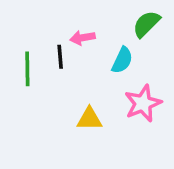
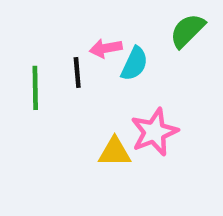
cyan semicircle: (122, 60) -> (134, 64), moved
pink star: (143, 103) -> (154, 132), moved

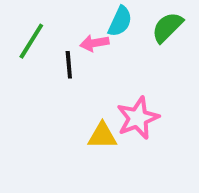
cyan semicircle: (134, 64) -> (120, 21), moved
green line: (35, 88) -> (31, 41), moved, turned 33

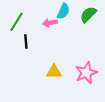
black line: (69, 65) -> (26, 42), moved
pink star: (138, 118) -> (86, 73), moved

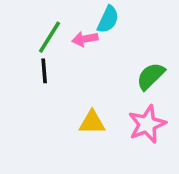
green semicircle: (88, 14) -> (151, 76), moved
green line: (17, 22) -> (49, 37), moved

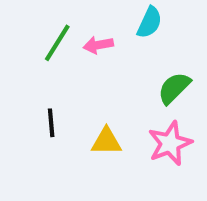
cyan semicircle: (108, 19) -> (149, 22), moved
black line: (44, 71) -> (51, 123), moved

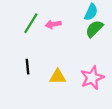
cyan semicircle: (149, 22) -> (91, 12), moved
green semicircle: (174, 88) -> (94, 29), moved

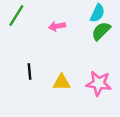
green line: (31, 23) -> (16, 15), moved
pink star: (92, 78) -> (99, 83), turned 30

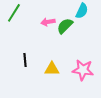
green semicircle: (101, 31) -> (65, 26), moved

